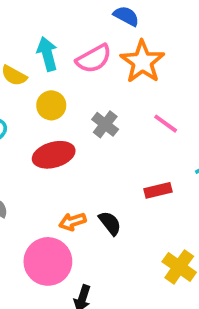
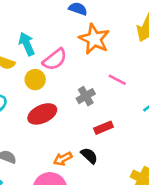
pink semicircle: (94, 59) -> (55, 59), moved
gray cross: (105, 124) -> (86, 96), moved, turned 30
red rectangle: (158, 190) -> (103, 128), moved

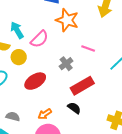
yellow circle: (35, 80) -> (19, 57), moved
red rectangle: (103, 128) -> (82, 86), size x1.6
orange arrow: (63, 159) -> (45, 114), moved

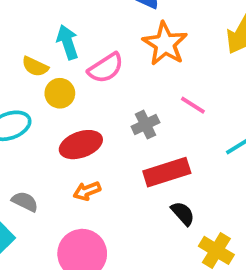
black semicircle: (74, 108) -> (183, 213), moved
orange arrow: (45, 114) -> (87, 191), moved

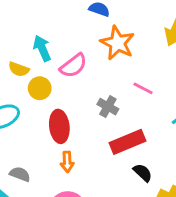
gray cross: (145, 125) -> (108, 107), turned -30
red ellipse: (81, 145) -> (59, 126), turned -72
orange arrow: (87, 191) -> (67, 162), turned -66

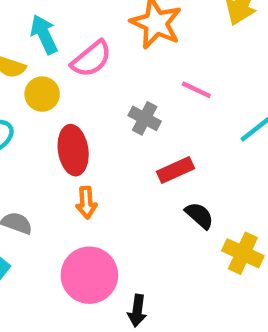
red rectangle: (127, 142) -> (175, 170), size x0.7

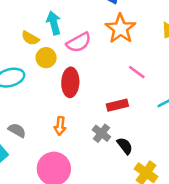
gray cross: (145, 118) -> (101, 133), moved
red ellipse: (73, 150) -> (70, 82), moved
red rectangle: (175, 170) -> (117, 105), moved

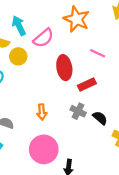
red ellipse: (70, 82) -> (64, 68), moved

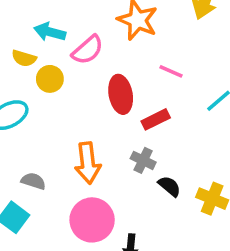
cyan arrow: (19, 26) -> (50, 32), turned -48
orange arrow: (42, 112) -> (88, 163), size x1.6
black semicircle: (100, 118) -> (169, 186), moved

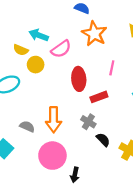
pink line: (171, 71) -> (112, 68), turned 72
gray semicircle: (33, 181) -> (27, 126), moved

